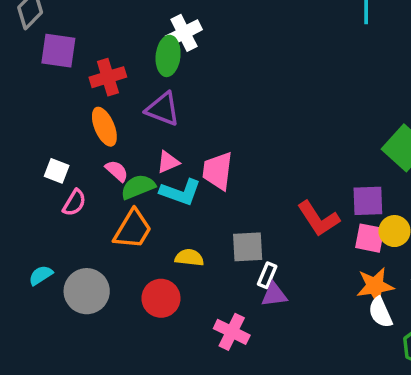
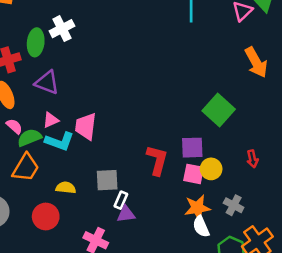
green ellipse: (168, 56) -> (36, 42), moved
red L-shape: (318, 219) -> (157, 160), turned -132

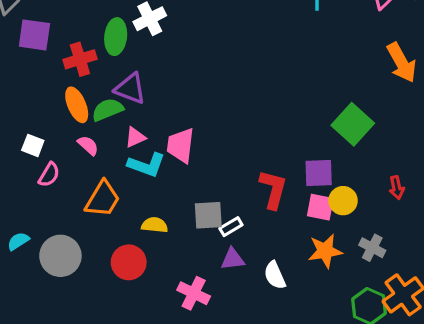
green semicircle: (29, 138) -> (108, 110), moved
white rectangle: (121, 200) -> (231, 227), moved, turned 36
white semicircle: (201, 227) -> (275, 275), moved

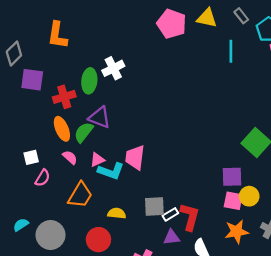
green semicircle: (108, 110) -> (84, 132), turned -30
pink triangle: (135, 137) -> (97, 160), moved
white square: (33, 145) -> (31, 157), turned -35
red L-shape: (273, 189) -> (190, 217), moved

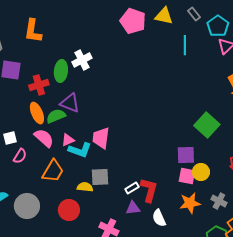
green semicircle: (84, 132) -> (56, 116), turned 30
pink semicircle: (70, 157) -> (44, 138), size x1.5
gray square: (154, 206) -> (100, 177), moved

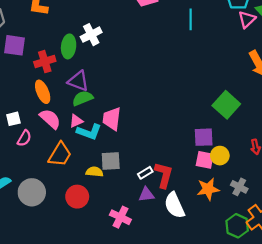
cyan line: (185, 45) -> (191, 19), moved
green semicircle: (56, 116) -> (83, 98), moved
white semicircle: (159, 218) -> (174, 205), size x1.4

